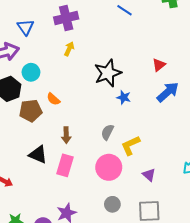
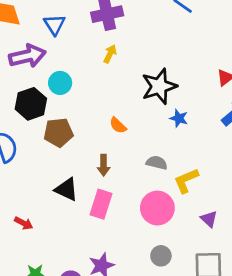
orange semicircle: (53, 99) -> (118, 125), moved
gray semicircle: (107, 132) -> (157, 163), turned 77

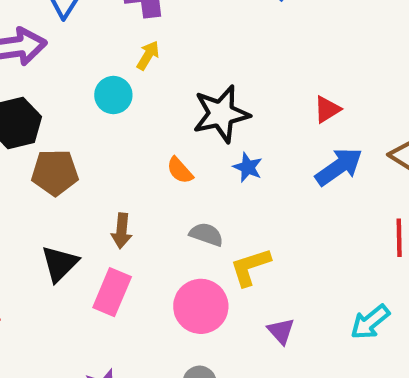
cyan circle: (60, 83) -> (113, 95), moved
orange semicircle: (118, 125) -> (180, 170), moved
black triangle: (67, 189) -> (60, 264), turned 45

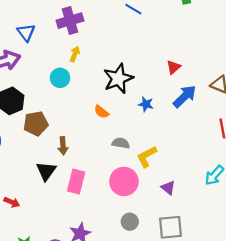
blue star: (248, 167) -> (146, 104), moved
brown arrow: (122, 231) -> (63, 146), moved

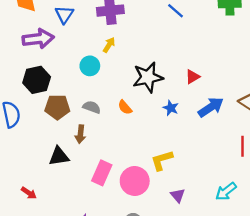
red triangle: (174, 67) -> (193, 77), moved
gray semicircle: (121, 143) -> (92, 107), moved
black triangle: (46, 171) -> (59, 156), turned 35
pink rectangle: (76, 182) -> (102, 173), moved
red arrow: (12, 202) -> (29, 193), moved

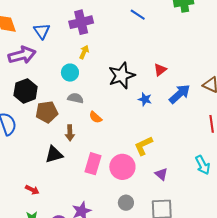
gray semicircle: (92, 107) -> (76, 98), moved
orange semicircle: (125, 107) -> (95, 117), moved
cyan arrow: (226, 191) -> (203, 165), turned -72

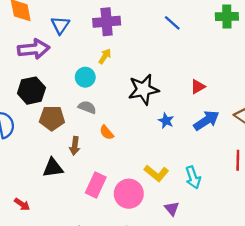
red triangle: (160, 70) -> (198, 87), moved
yellow L-shape: (143, 146) -> (156, 173), turned -125
cyan arrow: (203, 165) -> (193, 177), moved

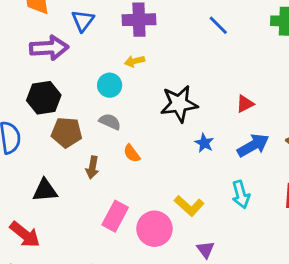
yellow arrow: (105, 56) -> (135, 61), turned -140
black triangle: (53, 168) -> (45, 190), moved
cyan arrow: (193, 177) -> (241, 195), moved
red arrow: (22, 204) -> (25, 234), size x1.6

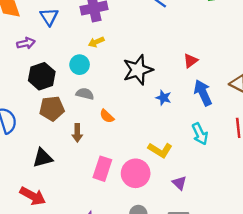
purple arrow: (49, 48) -> (26, 43), size x0.6
black hexagon: (44, 98) -> (42, 76), moved
blue arrow: (253, 145) -> (203, 93), turned -75

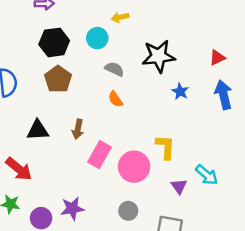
gray semicircle: (85, 94) -> (114, 69), moved
brown pentagon: (52, 108) -> (58, 79), turned 30
brown arrow: (77, 133) -> (78, 129), moved
cyan arrow: (200, 134) -> (207, 175), moved, turned -35
yellow L-shape: (160, 150) -> (165, 147), turned -130

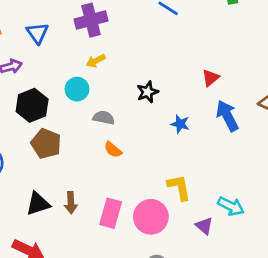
black star: (159, 56) -> (147, 92), size x0.6
brown arrow: (78, 129) -> (71, 203), moved

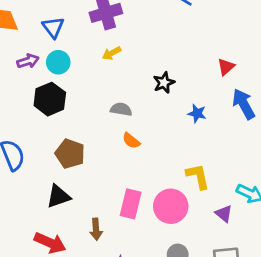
cyan circle: (77, 89) -> (58, 62), moved
brown pentagon: (46, 144) -> (70, 154), moved
brown arrow: (71, 203) -> (96, 229), moved

